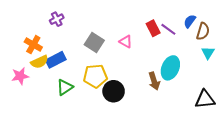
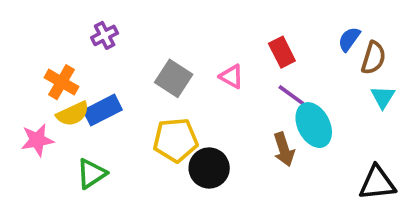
purple line: (168, 29) -> (291, 95), moved
cyan ellipse: (170, 68) -> (314, 125), turned -50
green triangle: (65, 87) -> (91, 174), moved

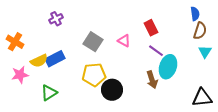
blue semicircle: (349, 39) -> (195, 14), moved, turned 136
orange cross: (62, 82) -> (15, 42), moved
cyan ellipse: (314, 125) -> (168, 67), turned 45

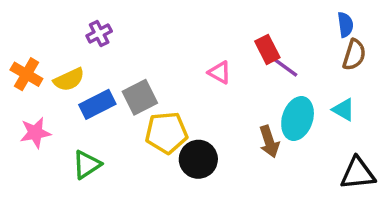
gray square: (93, 42) -> (140, 97), moved, turned 30
purple line: (156, 51) -> (285, 67), moved
cyan triangle: (205, 52) -> (344, 110), moved, turned -32
yellow semicircle: (39, 61) -> (69, 80), moved

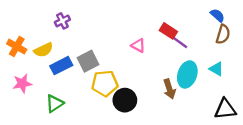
blue semicircle: (345, 25) -> (217, 15), turned -40
red rectangle: (267, 49) -> (168, 31), turned -30

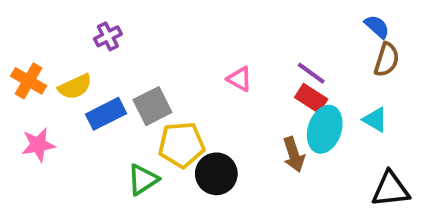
red rectangle: (168, 31) -> (311, 98), moved
green triangle: (55, 103) -> (143, 180), moved

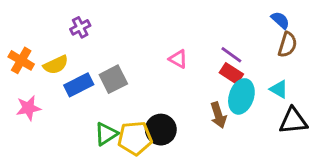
yellow pentagon: (181, 145) -> (135, 138), moved
black triangle: (391, 189) -> (293, 121), moved

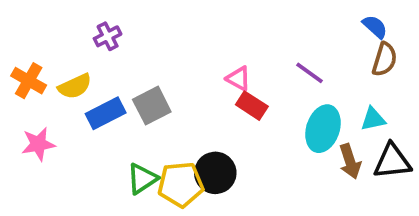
red rectangle: (231, 73) -> (252, 106), moved
cyan triangle: (279, 89) -> (373, 119), turned -42
brown arrow: (218, 115) -> (350, 161), moved

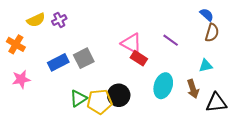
pink triangle: (238, 79) -> (131, 43), size x1.5
yellow semicircle: (75, 86) -> (36, 20), moved
cyan ellipse: (323, 129) -> (163, 86), moved
black triangle: (392, 161) -> (216, 103), moved

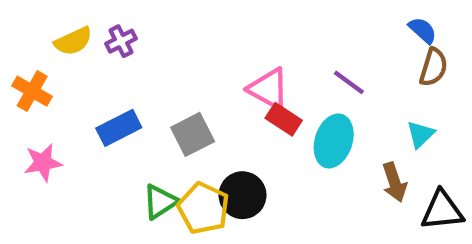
gray square: (84, 58) -> (193, 134), moved
cyan triangle: (206, 66) -> (420, 134), turned -32
cyan ellipse: (163, 86) -> (334, 141), moved
yellow pentagon: (100, 102) -> (203, 208), turned 30

